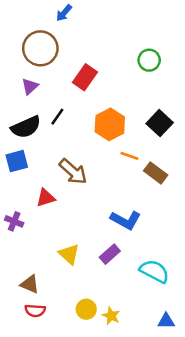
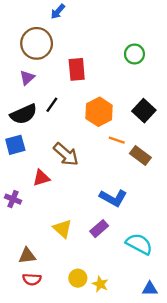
red rectangle: (85, 77) -> (77, 69), turned -40
brown triangle: (30, 284) -> (27, 256), turned -30

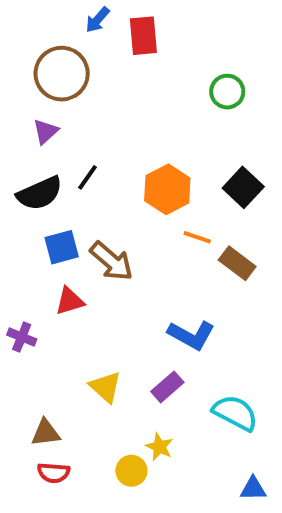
red rectangle: (77, 69) -> (143, 36), moved
blue square: (15, 145) -> (62, 247), moved
yellow star: (100, 284) -> (159, 447), moved

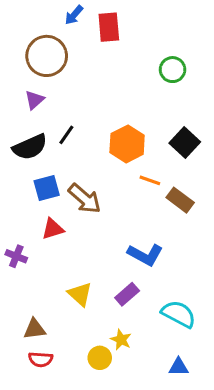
blue triangle: (253, 489) -> (179, 367), moved

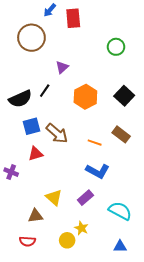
purple triangle: (34, 100) -> (62, 67), moved
orange line: (150, 180) -> (95, 143), moved
brown triangle: (34, 329) -> (36, 216), moved

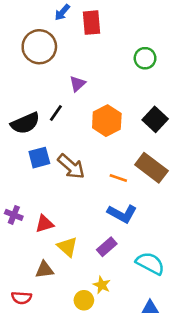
brown rectangle: (121, 134) -> (151, 168), size x1.4
red triangle: (36, 154) -> (44, 224), moved
red semicircle: (27, 241) -> (21, 298), moved

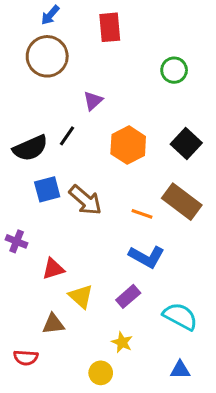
blue arrow: (62, 12) -> (50, 15), moved
purple cross: (14, 215) -> (17, 241), moved
yellow circle: (84, 300) -> (101, 373), moved

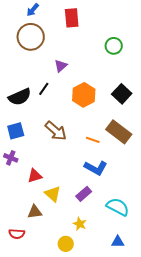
blue square: (47, 189) -> (16, 131), moved

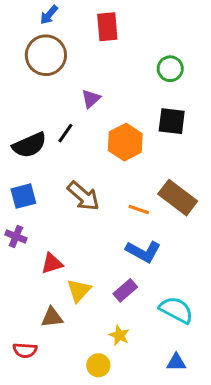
black square: (122, 94) -> (172, 121), moved, turned -36
yellow triangle: (53, 194) -> (79, 290), turned 30

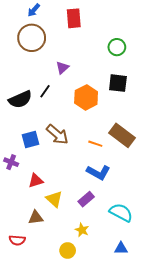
blue square: (23, 196) -> (31, 140), moved
yellow triangle: (79, 290) -> (54, 199), turned -30

